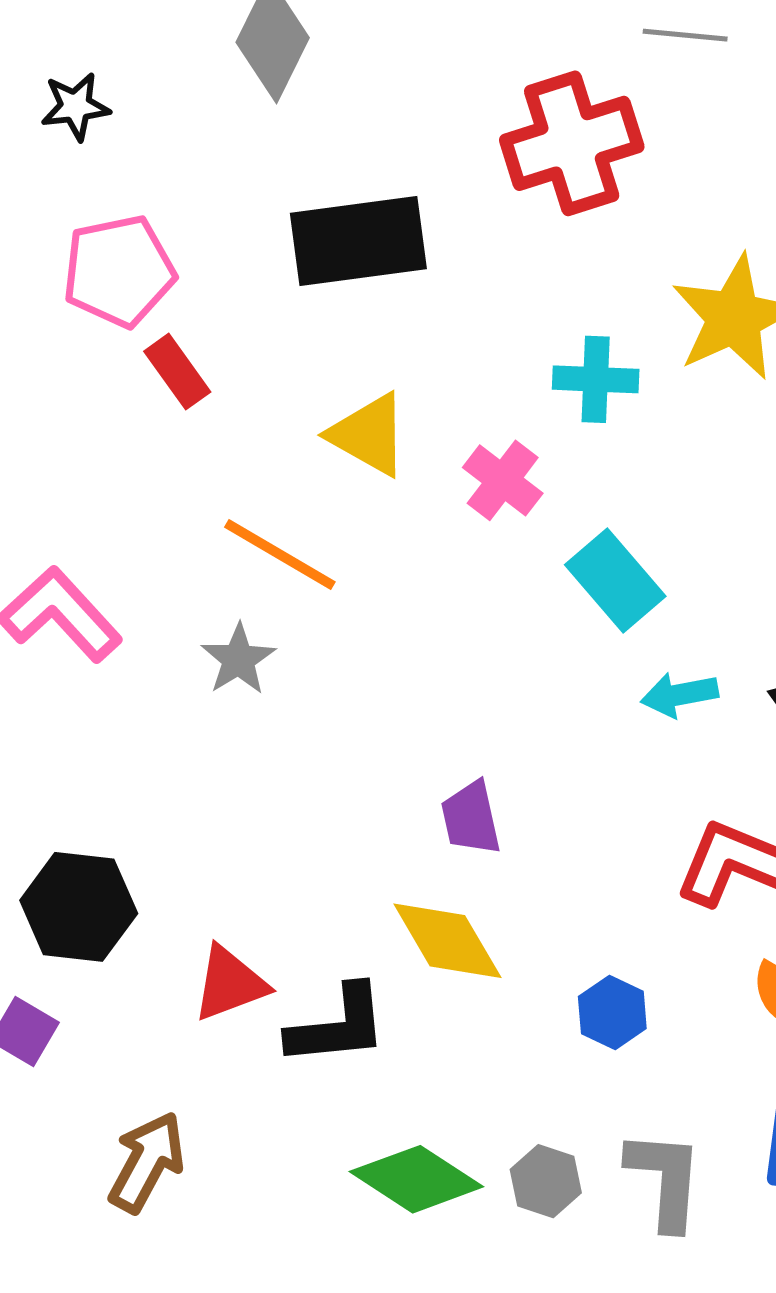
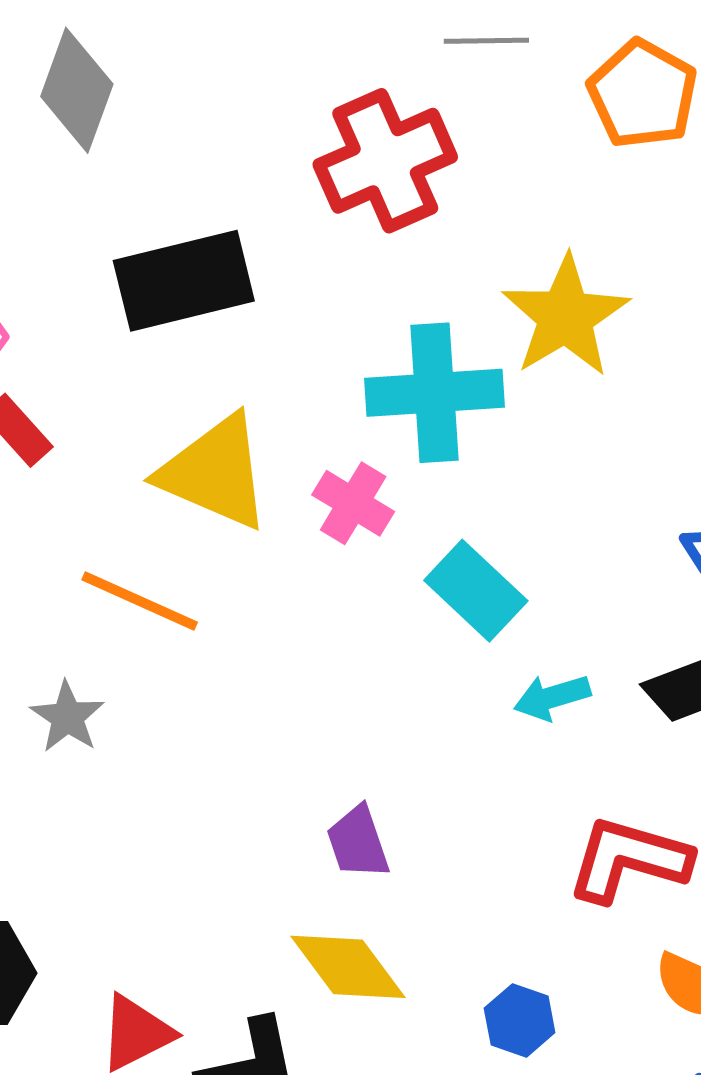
cyan cross: (596, 379) -> (435, 393), size x1.6
yellow triangle: (369, 435) -> (215, 472), size x1.4
gray star: (238, 659) -> (67, 717), moved

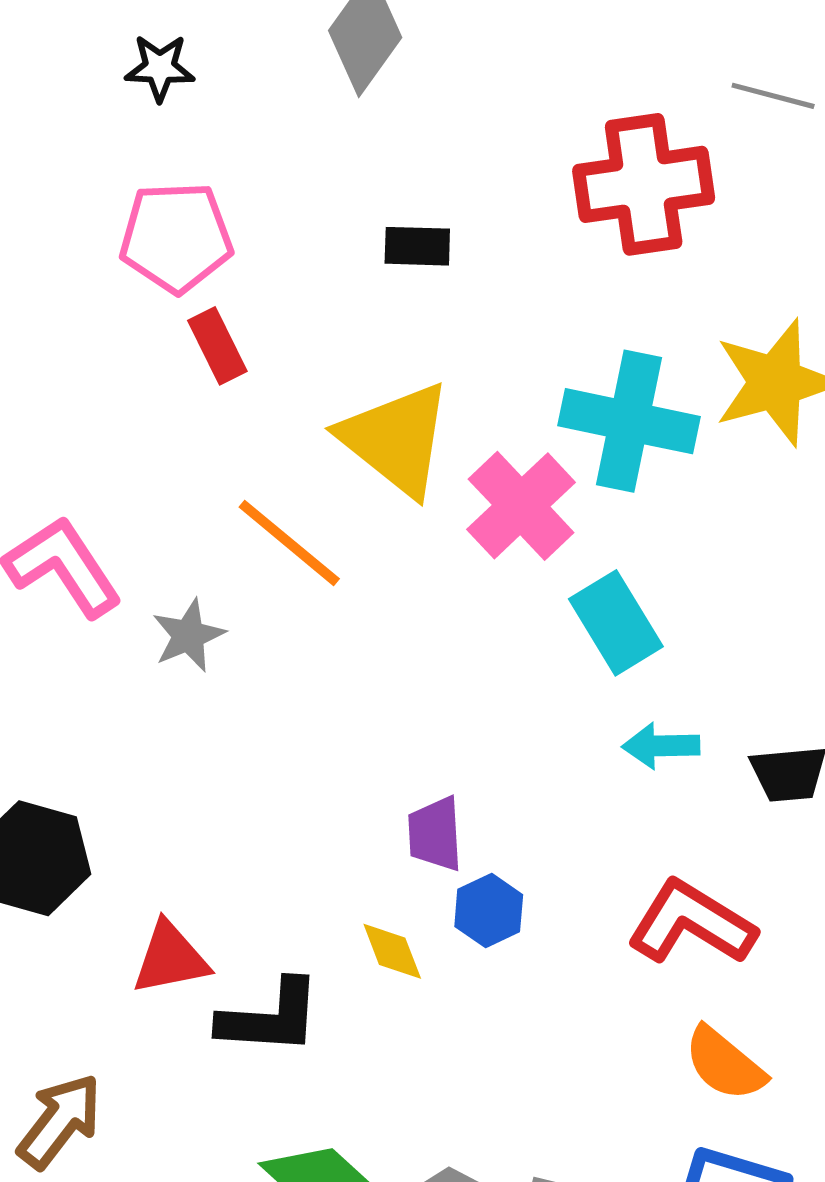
black rectangle: (184, 281) -> (417, 246), size x0.5
pink cross: (353, 503) -> (521, 506), size x1.4
yellow diamond: (348, 967) -> (392, 951), size x0.6
blue hexagon: (520, 1020) -> (489, 911), moved

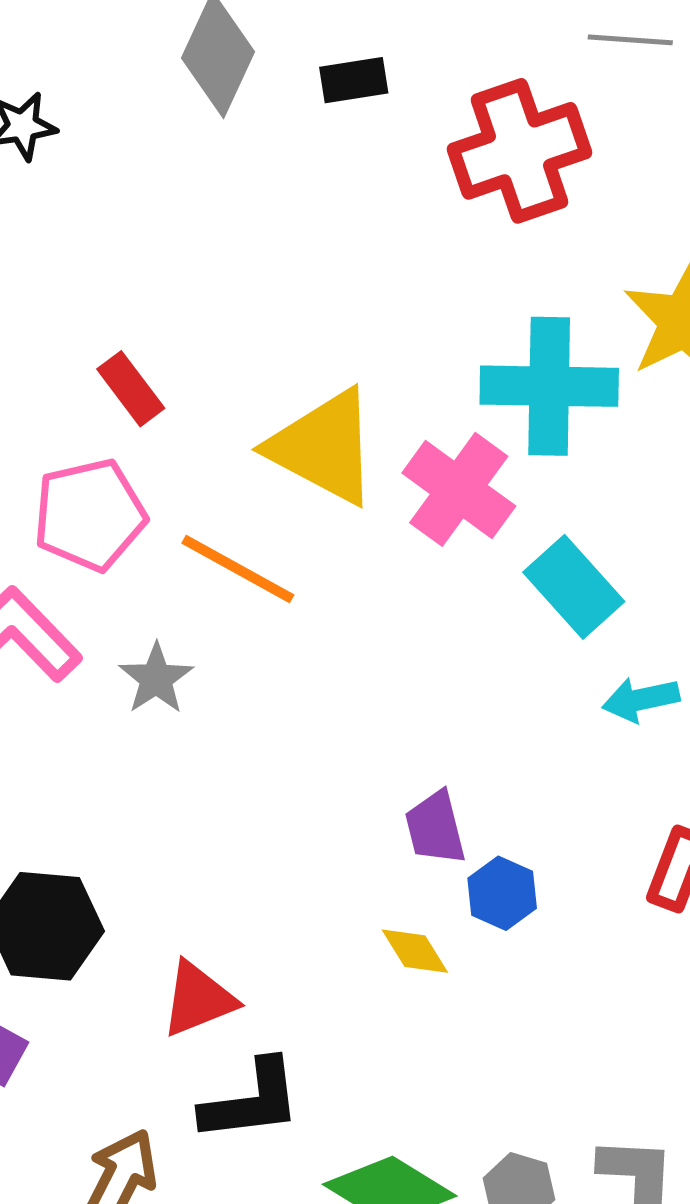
pink pentagon: (176, 237) -> (90, 515), moved
black rectangle: (417, 246) -> (354, 80), moved
black L-shape: (270, 1017) -> (251, 1101), moved

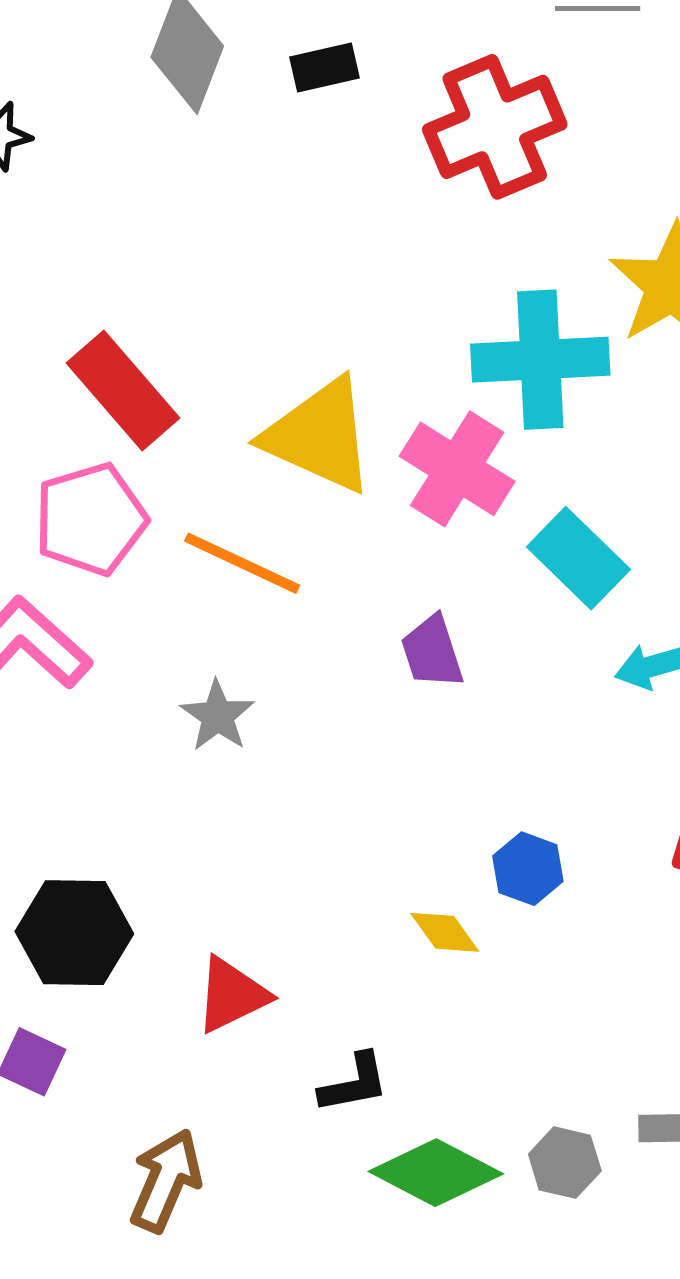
red rectangle: (131, 389) -> (123, 391), size x1.6
gray star: (156, 679) -> (217, 716), moved
purple trapezoid: (435, 828) -> (432, 652), moved
black L-shape: (251, 1101) -> (354, 1083), moved, size x0.7

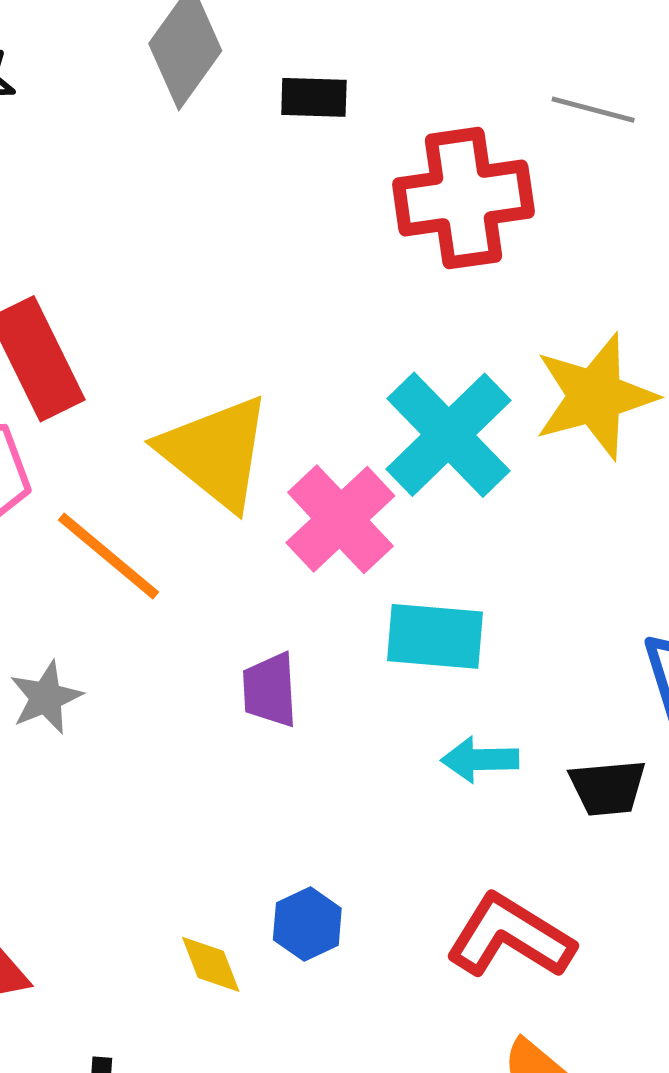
cyan cross: (540, 360) -> (448, 435), turned 34
cyan rectangle: (578, 558) -> (435, 636), turned -54

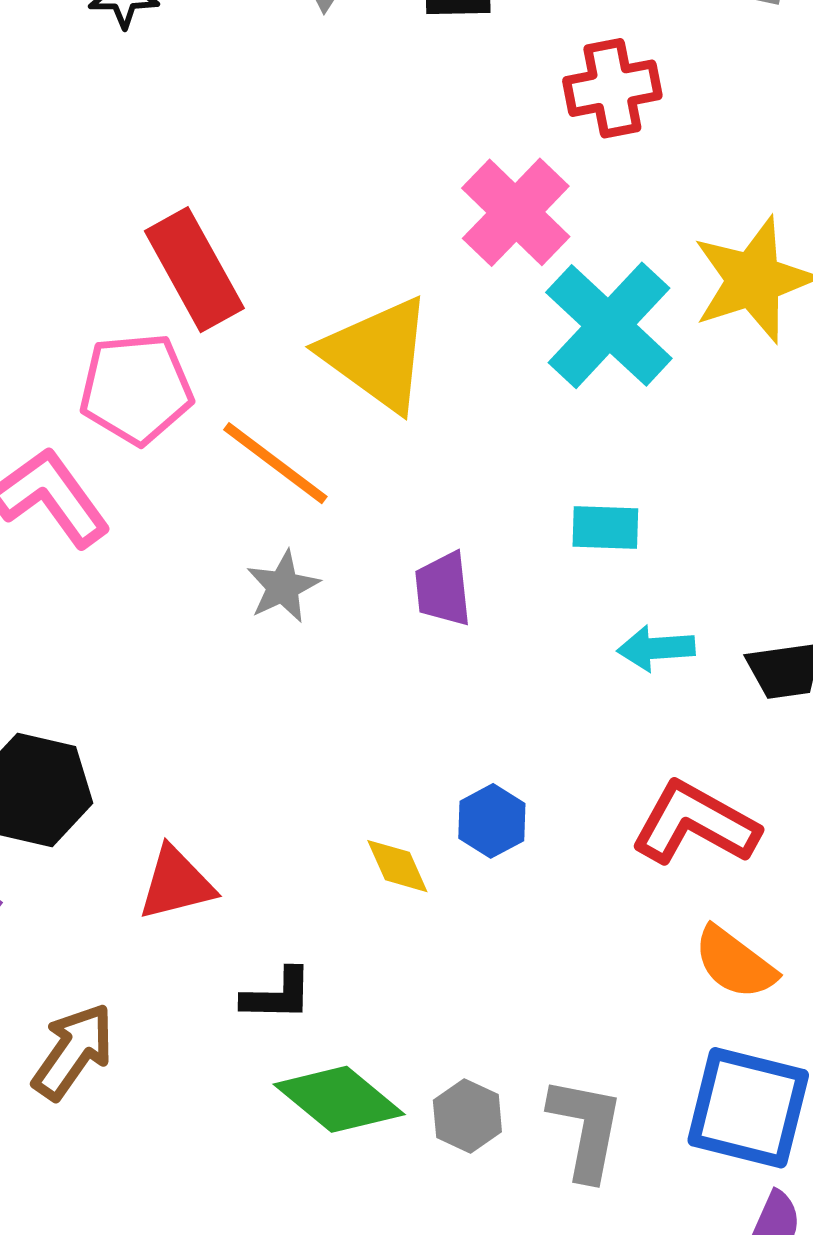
red cross: (463, 198) -> (612, 88), size x0.7
pink cross: (340, 519) -> (516, 212), moved
cyan rectangle: (435, 636) -> (605, 527), size x0.7
gray star: (46, 697) -> (283, 587), moved

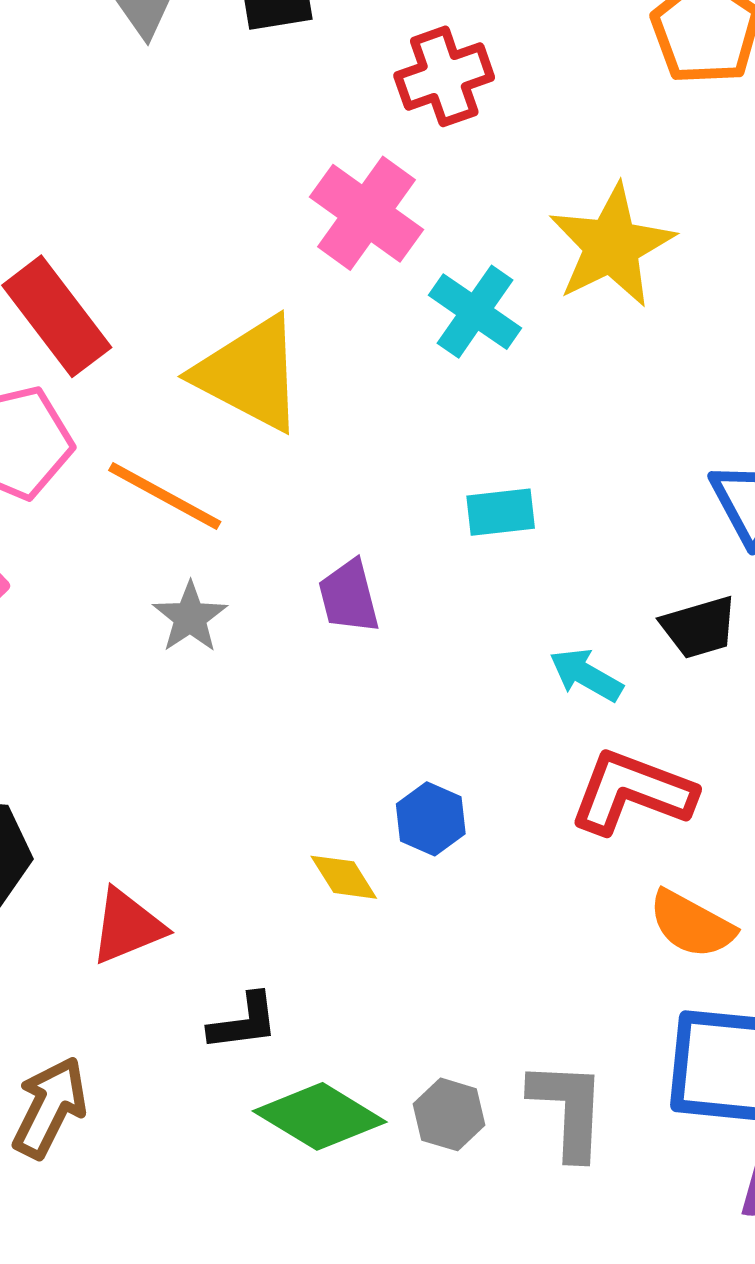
cyan cross: (609, 325) -> (475, 312), size x0.7
cyan arrow: (656, 648) -> (586, 675), moved, turned 42

